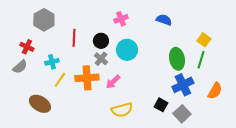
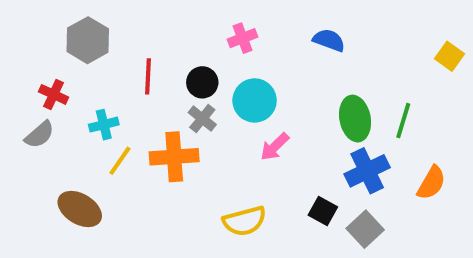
yellow square: (204, 40) -> (449, 56), moved
pink arrow: (113, 82) -> (275, 147), moved

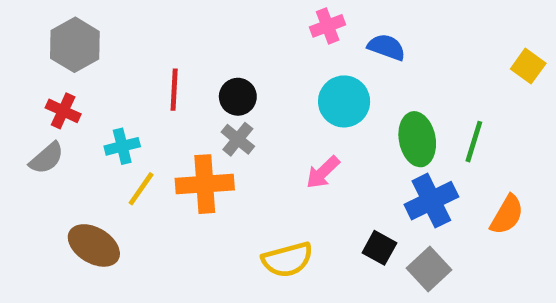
pink cross: (242, 38) -> (328, 26), moved
gray hexagon: (88, 40) -> (75, 45), moved
cyan circle: (255, 100) -> (344, 101), moved

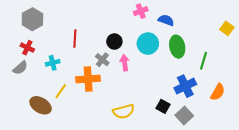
black circle: (238, 97) -> (114, 42), moved
green ellipse: (417, 139) -> (177, 47), moved
pink arrow: (323, 172) -> (125, 63), moved, turned 126
yellow line: (141, 189) -> (61, 91), moved

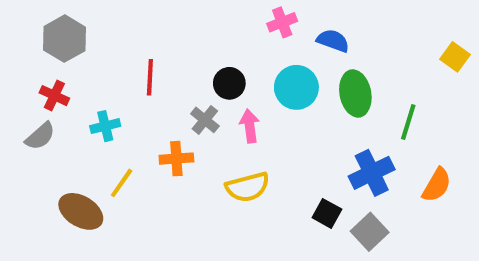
orange cross: (88, 79) -> (176, 159), size x0.7
yellow semicircle: (124, 111) -> (248, 187), moved

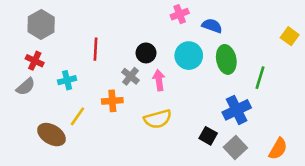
orange semicircle: (437, 185) -> (278, 149), moved

